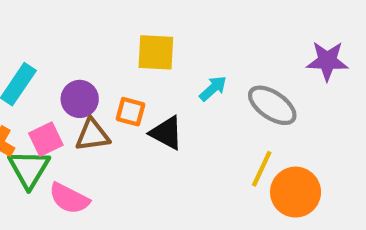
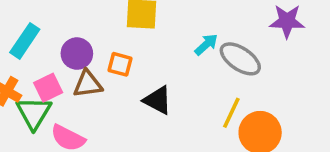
cyan arrow: (213, 88) -> (206, 45), moved
black triangle: (166, 133) -> (158, 100), moved

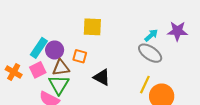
cyan rectangle: (25, 41) -> (39, 48), moved
cyan arrow: (206, 45) -> (151, 35), moved
green triangle: (34, 113) -> (59, 85), moved

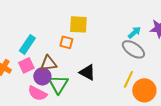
purple circle: (55, 50) -> (42, 76), moved
orange square: (80, 56) -> (66, 42), moved
green triangle: (59, 85) -> (58, 84), moved

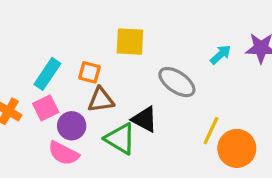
orange square: (66, 42) -> (89, 72), moved
gray ellipse: (133, 49) -> (177, 82), moved
brown triangle: (48, 63) -> (101, 100), moved
green triangle: (58, 84) -> (120, 139), moved, turned -30

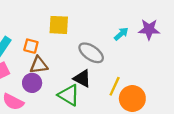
black triangle: (144, 119) -> (82, 78), moved
purple circle: (72, 126) -> (32, 83), moved
green triangle: (120, 139) -> (69, 95), moved

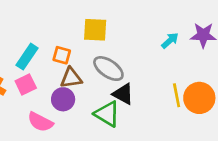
gray ellipse: (91, 53) -> (108, 69), moved
yellow line: (115, 86) -> (177, 95), moved, turned -36
orange circle: (132, 98) -> (199, 98), moved

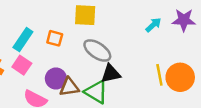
brown triangle: (71, 78) -> (69, 87), moved
pink square: (26, 85) -> (22, 65), turned -30
black triangle: (123, 94) -> (111, 74), turned -40

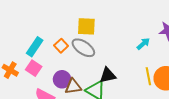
cyan arrow: (153, 25) -> (143, 44), moved
orange square: (55, 38) -> (61, 46), turned 32
gray ellipse: (97, 50) -> (83, 48), moved

